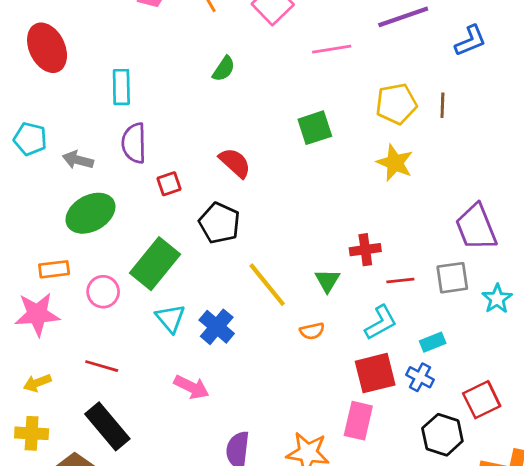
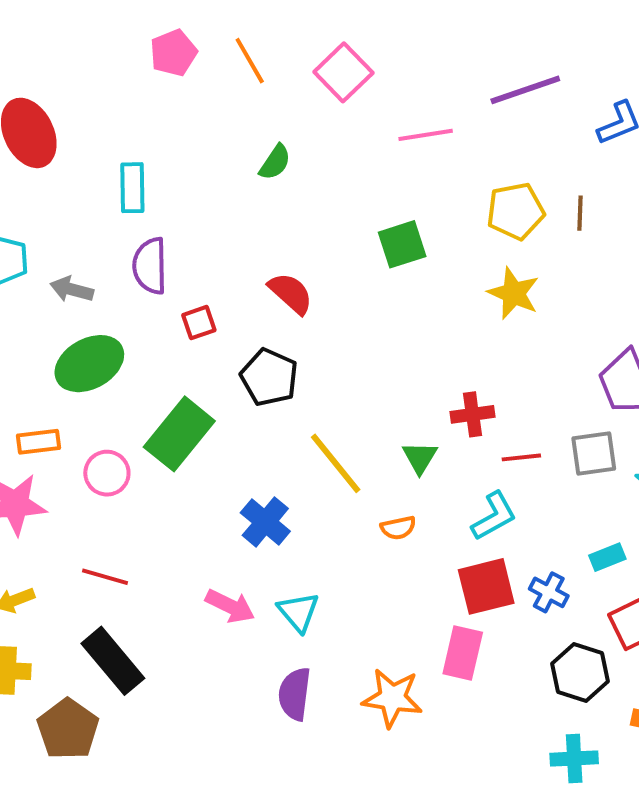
cyan triangle: (170, 318) -> (299, 612), moved
cyan rectangle: (433, 342) -> (607, 557), moved

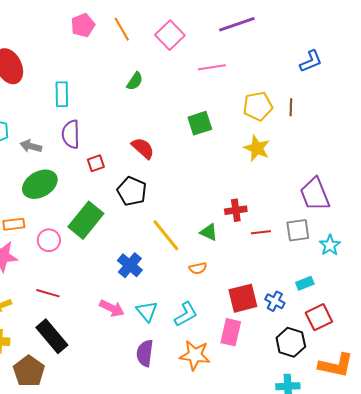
purple line: (525, 90) -> (237, 24), moved
green triangle: (420, 457) -> (209, 232), turned -36
cyan L-shape: (494, 516) -> (186, 314), moved

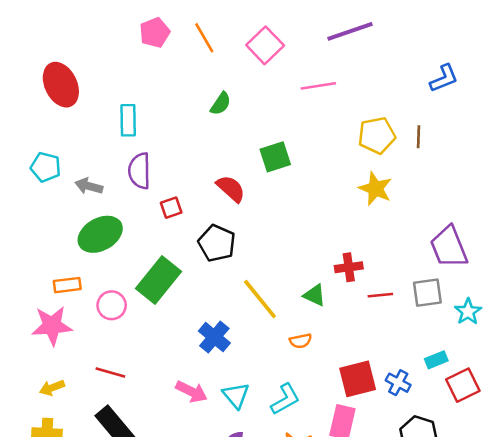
green square: (200, 123) -> (275, 157), moved
red square: (319, 317) -> (463, 385), moved

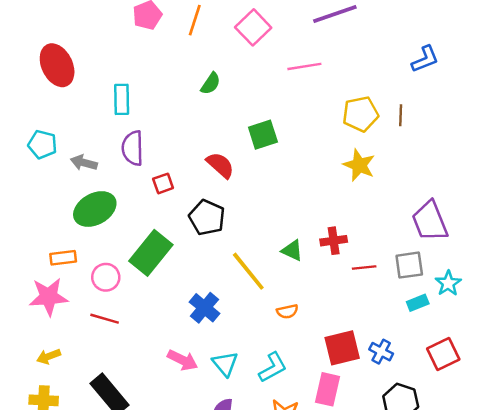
orange line: (204, 38) -> (195, 20), turned 48
green triangle: (315, 295) -> (292, 250), moved
cyan rectangle: (436, 360) -> (418, 303), moved
red line: (110, 373) -> (105, 319), moved

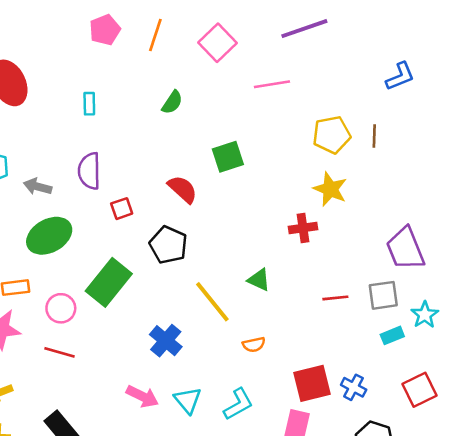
cyan rectangle: (122, 99) -> (89, 104), moved, size x0.7
red cross: (334, 241) -> (303, 228), moved

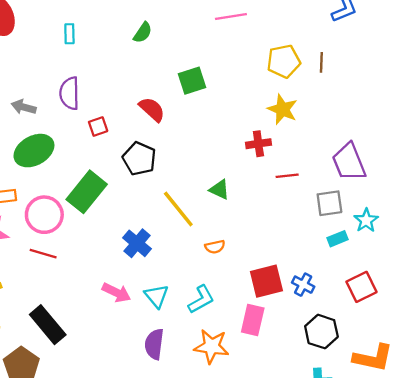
red line: (335, 298) -> (287, 176), moved
pink circle: (61, 308) -> (44, 215), size x1.4

